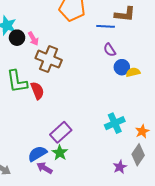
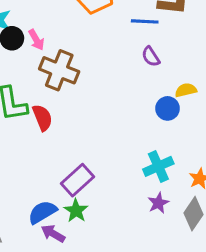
blue circle: (122, 67) -> (168, 108), moved
purple star: (120, 167) -> (158, 203), moved

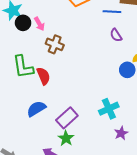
brown cross: (59, 70) -> (55, 44), size x0.7
cyan cross: (158, 166) -> (109, 109), moved
blue semicircle: (42, 212) -> (36, 109), moved

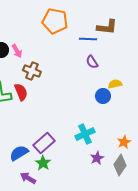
red semicircle: (43, 76) -> (21, 92), moved
blue semicircle: (36, 109) -> (19, 153), moved

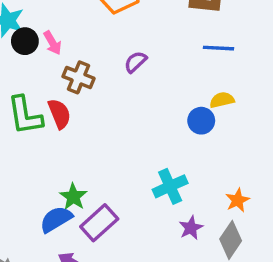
blue line: (88, 39) -> (219, 48), moved
purple semicircle: (92, 62) -> (136, 62), moved, turned 80
purple rectangle: (44, 143) -> (99, 223), moved
green star: (43, 163) -> (73, 197), moved

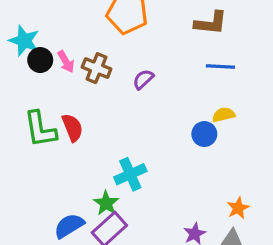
brown cross: (78, 77) -> (97, 68), moved
cyan cross: (170, 186) -> (130, 174), moved
green star: (73, 197) -> (106, 203), moved

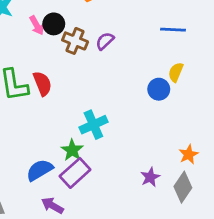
black circle: (40, 60) -> (54, 24), moved
brown cross: (97, 68) -> (75, 41), moved
yellow semicircle: (224, 115) -> (176, 72), turned -54

